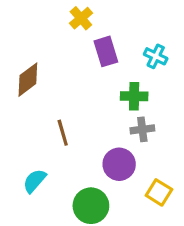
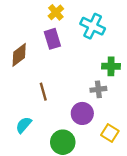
purple rectangle: (106, 51) -> (52, 39), moved
cyan cross: (156, 56) -> (93, 26), moved, size x1.5
green cross: (134, 96) -> (111, 66), moved

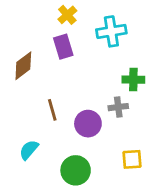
cyan cross: (93, 26) -> (111, 31), turned -35
purple circle: (82, 113) -> (88, 124), moved
yellow square: (110, 133) -> (132, 159), turned -36

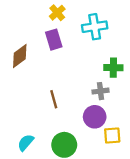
brown line: (52, 110) -> (54, 99), moved
purple circle: (88, 124) -> (95, 117), moved
cyan semicircle: (29, 150) -> (26, 143), moved

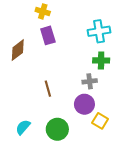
yellow cross: (57, 13) -> (43, 11), moved, turned -32
cyan cross: (95, 27) -> (99, 31), moved
yellow square: (112, 135) -> (100, 121), turned 35

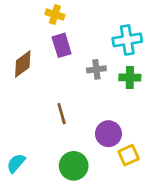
gray cross: (90, 81) -> (96, 69), moved
yellow square: (100, 121) -> (129, 155), turned 35
cyan semicircle: (23, 127) -> (16, 163), moved

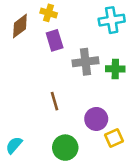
cyan cross: (127, 40) -> (112, 20), moved
brown diamond: (23, 64) -> (20, 26), moved
gray cross: (96, 69) -> (85, 62), size x1.5

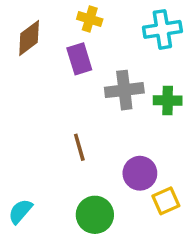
yellow cross: (49, 13) -> (90, 19), moved

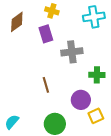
green cross: (168, 100) -> (97, 75), moved

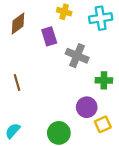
yellow cross: (52, 11) -> (64, 12), moved
gray cross: (72, 52) -> (77, 56), turned 30
brown line: (46, 85) -> (17, 83), moved

